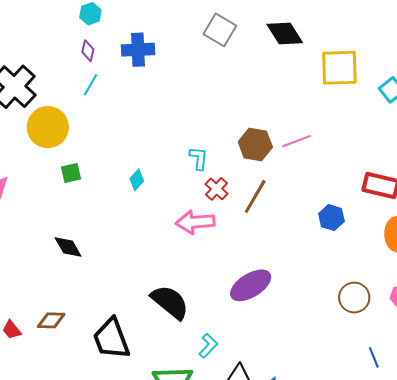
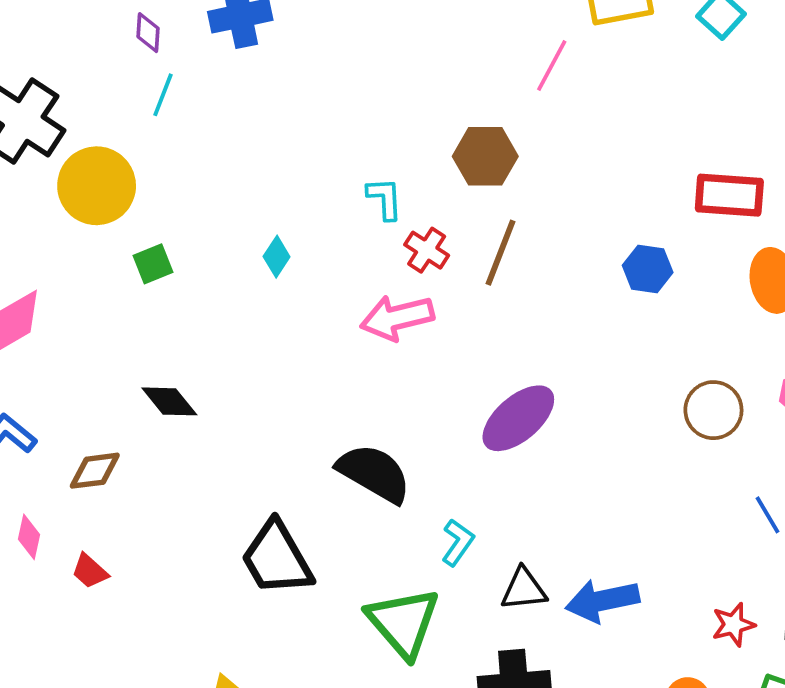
pink line: (296, 141) -> (552, 65), moved, turned -32
brown diamond: (51, 320) -> (95, 471), moved

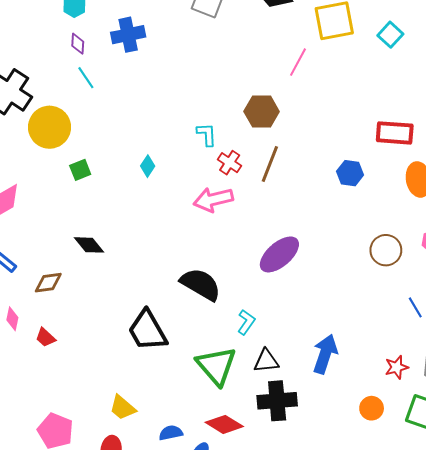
cyan line: (163, 95) -> (86, 78), turned -55
black triangle: (524, 589) -> (266, 361), moved
blue arrow: (602, 601) -> (325, 354), turned 120

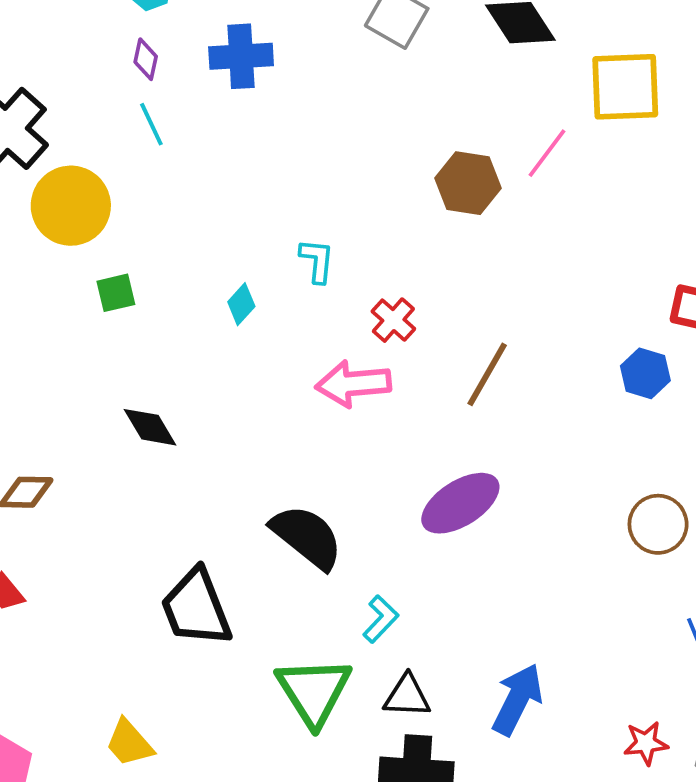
brown hexagon: (262, 112) -> (468, 183), moved
cyan L-shape: (207, 134) -> (317, 261), moved
brown line: (270, 164) -> (487, 374), moved
blue hexagon: (350, 173) -> (645, 373), moved
black diamond: (89, 245) -> (150, 427), moved

